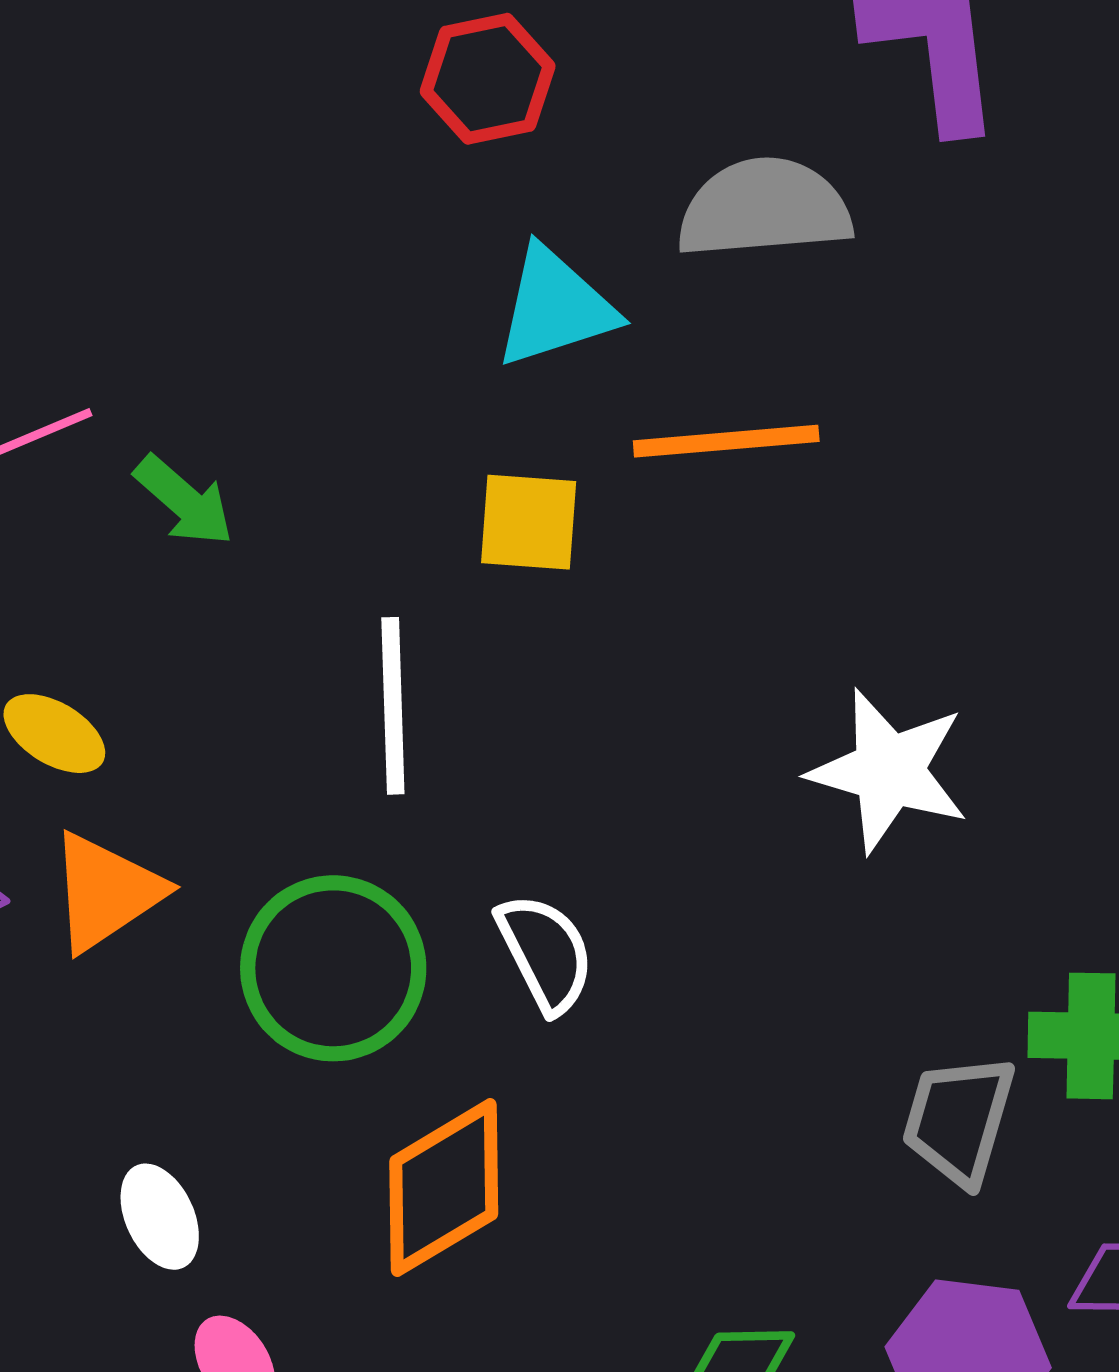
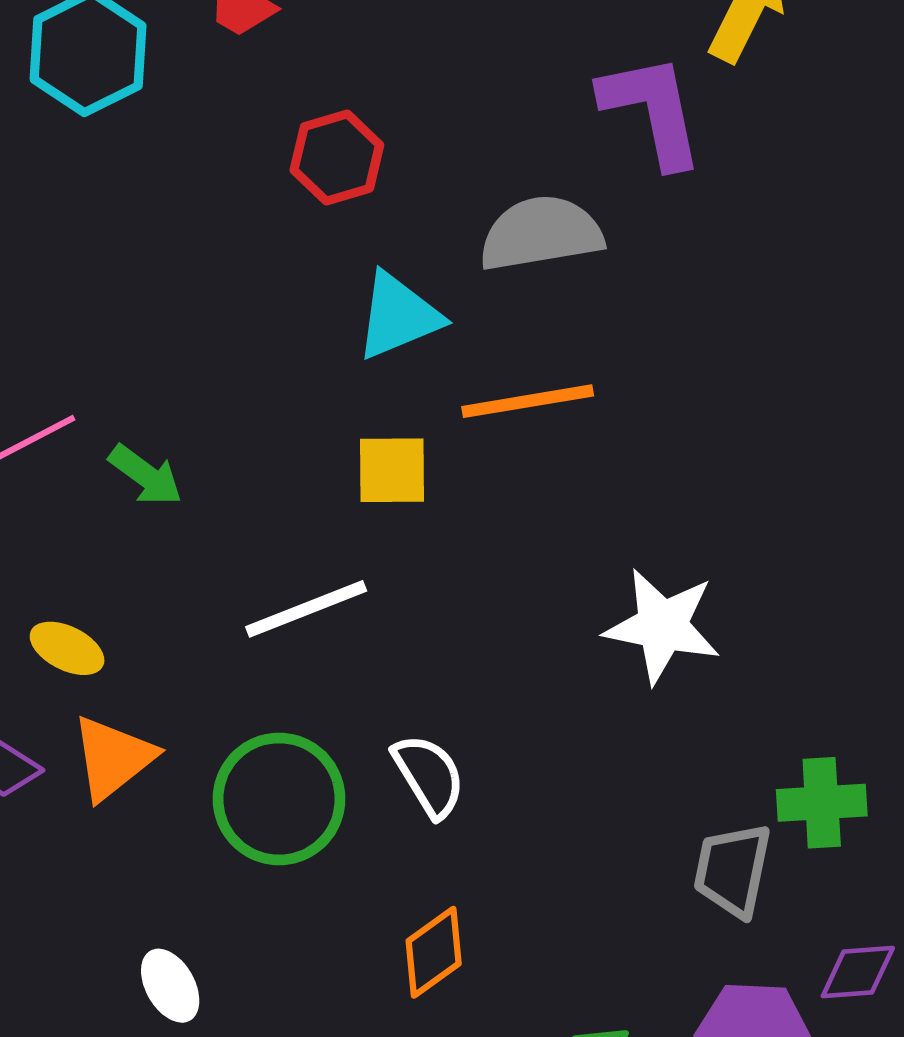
white line: (393, 706) -> (306, 609), turned 75
orange diamond: (444, 1188) -> (434, 952), moved, size x0.7

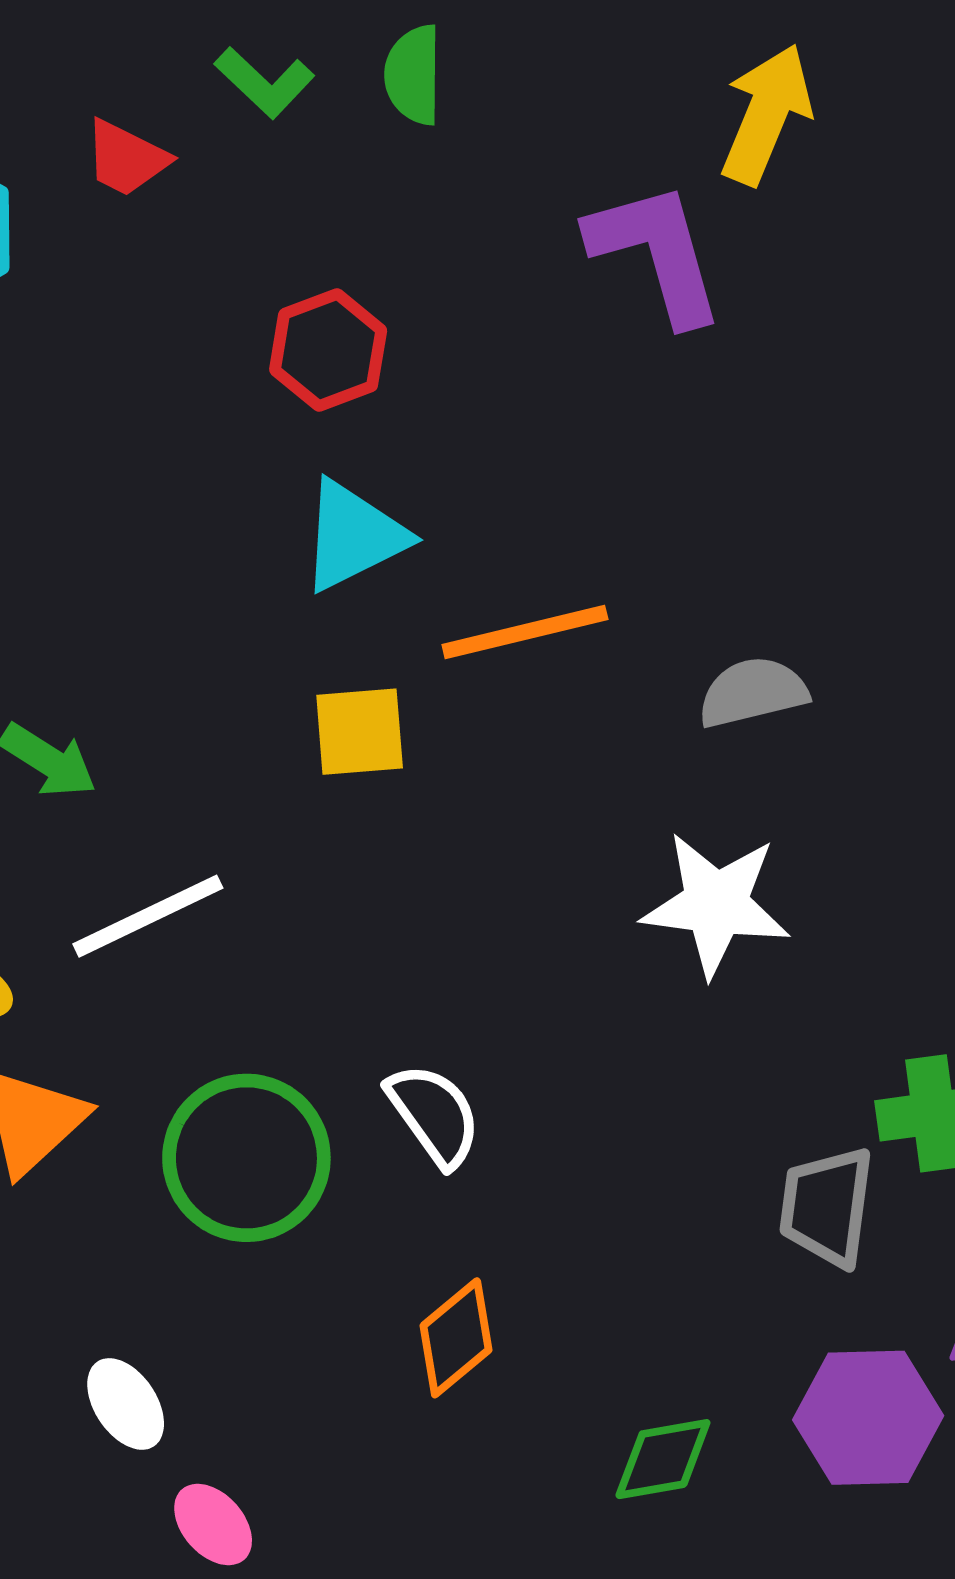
red hexagon: (337, 157) -> (328, 350), moved
gray semicircle: (541, 233) -> (753, 692), moved, size x0.7
white line: (306, 609) -> (148, 916), moved

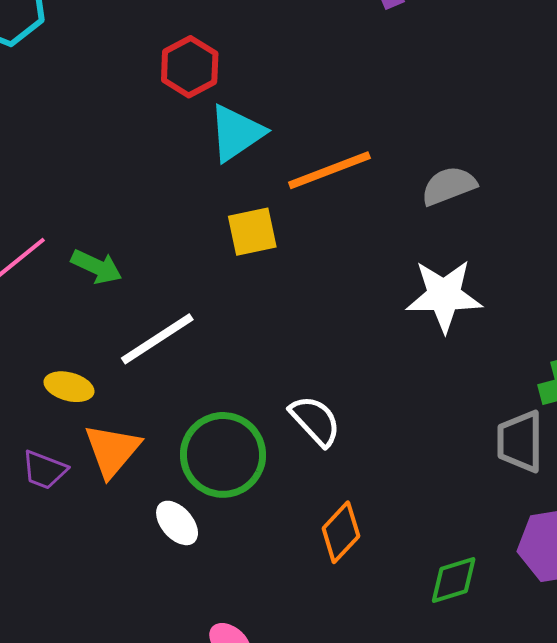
red hexagon: (328, 350) -> (190, 67), moved
white ellipse: (126, 1404) -> (177, 523), moved

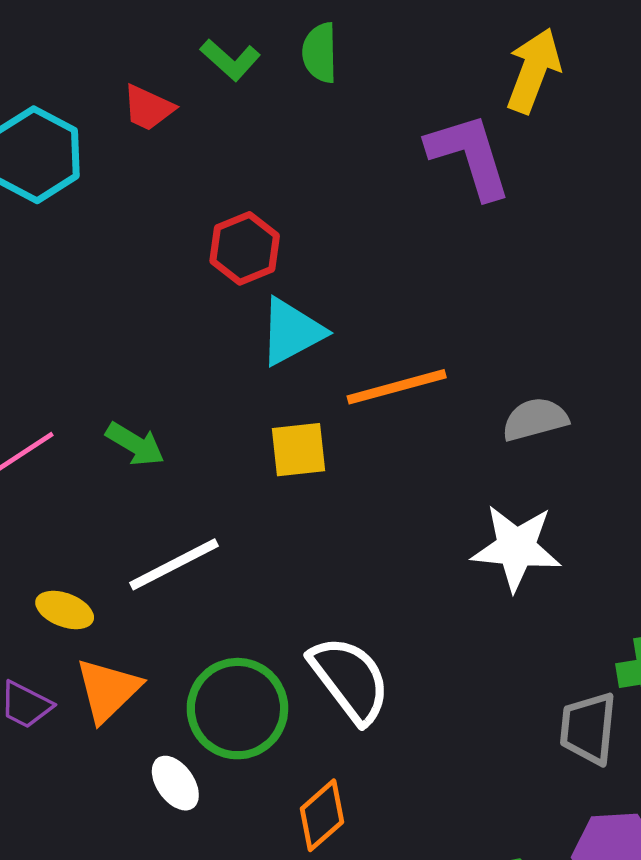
green arrow: (97, 267) -> (135, 444), moved
white semicircle: (315, 421) -> (350, 679), size x1.4
orange diamond: (341, 532) -> (322, 815), moved

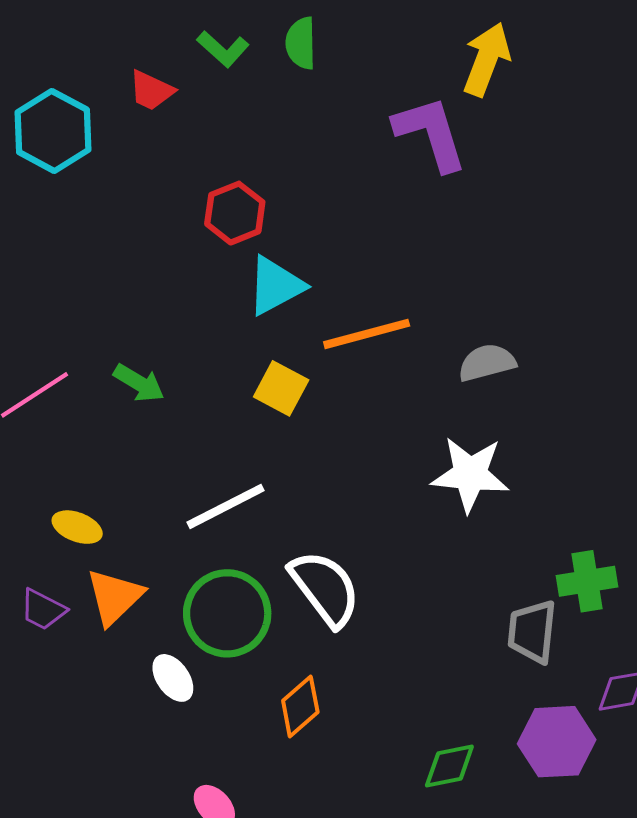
yellow square: (298, 450) -> (281, 388), turned 34
white line: (174, 564) -> (225, 506), moved

